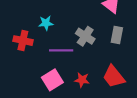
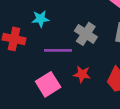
red star: (82, 80) -> (82, 74), moved

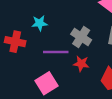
red star: (82, 74) -> (81, 64), moved

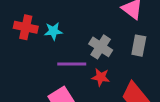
red cross: (15, 42) -> (26, 27), moved

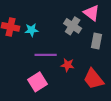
gray cross: (101, 47) -> (73, 26), moved

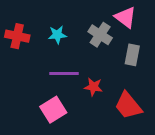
cyan star: (32, 30) -> (57, 35), moved

